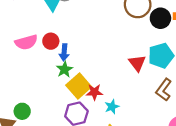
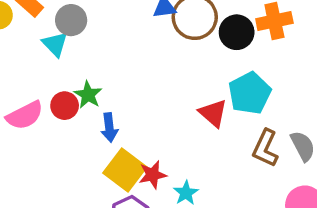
blue arrow: (64, 52) -> (109, 127), moved
green star: (64, 69) -> (88, 95), moved

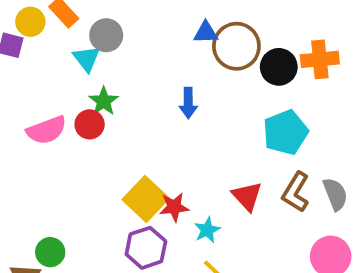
green star: (88, 95) -> (104, 101), moved
red triangle: (213, 113) -> (247, 196), moved
blue arrow: (109, 127) -> (188, 103), moved

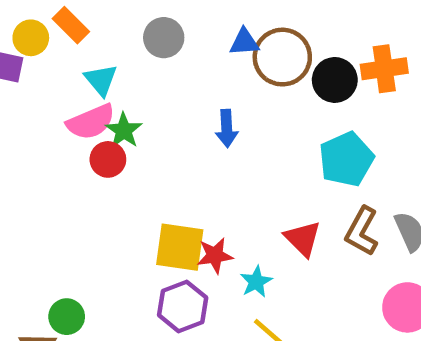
gray circle: (106, 35) -> (164, 38), moved
pink semicircle: (47, 130) -> (91, 122), moved
yellow square: (146, 199) -> (180, 247), turned -33

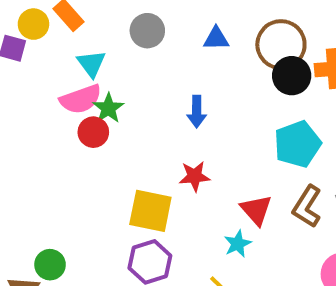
brown circle: (282, 57) -> (281, 45), moved
red star: (215, 256) -> (195, 176), moved
cyan star: (256, 282) -> (238, 244), moved

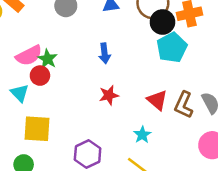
cyan triangle: (91, 64) -> (20, 93), moved
cyan pentagon: (297, 144) -> (172, 48), moved
red triangle: (256, 210) -> (157, 100), moved
yellow square: (150, 211) -> (37, 129), moved

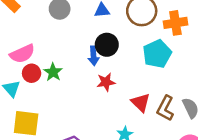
black circle: (162, 22) -> (107, 45), moved
green star: (47, 59) -> (53, 72), moved
red star: (109, 95) -> (106, 82), moved

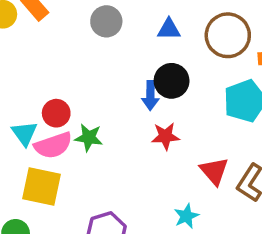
pink semicircle: (22, 54) -> (53, 145), moved
green star: (53, 72) -> (89, 138), moved, turned -30

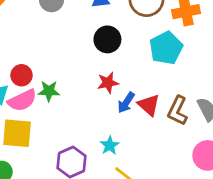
blue arrow: (150, 95) -> (126, 103), moved, turned 40
cyan star: (186, 216) -> (110, 145), moved

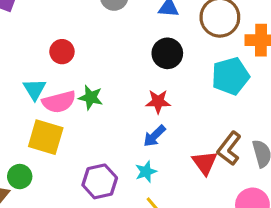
red circle: (22, 75) -> (62, 52), moved
blue arrow: (126, 103) -> (154, 136), moved
red triangle: (149, 105) -> (205, 163), moved

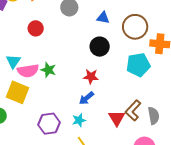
red circle: (62, 52) -> (36, 28), moved

